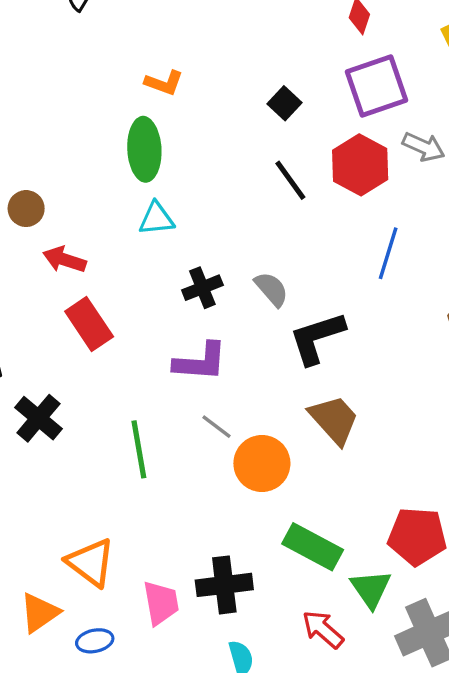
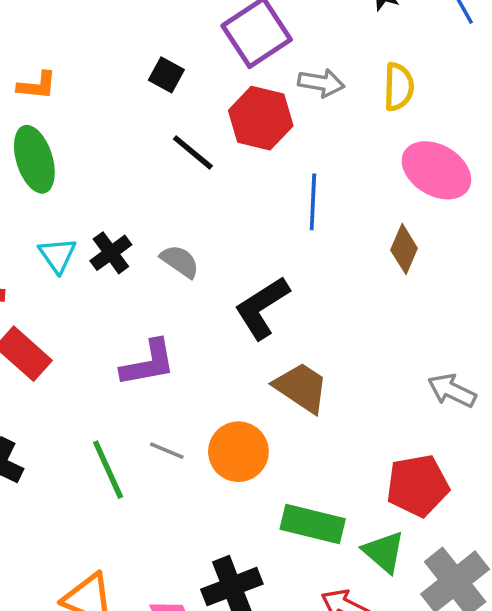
cyan triangle: (156, 219) -> (57, 255), moved, turned -45
black cross: (202, 288) -> (111, 253), moved
gray semicircle: (272, 289) -> (180, 261), moved
gray line: (216, 427) -> (167, 451), moved

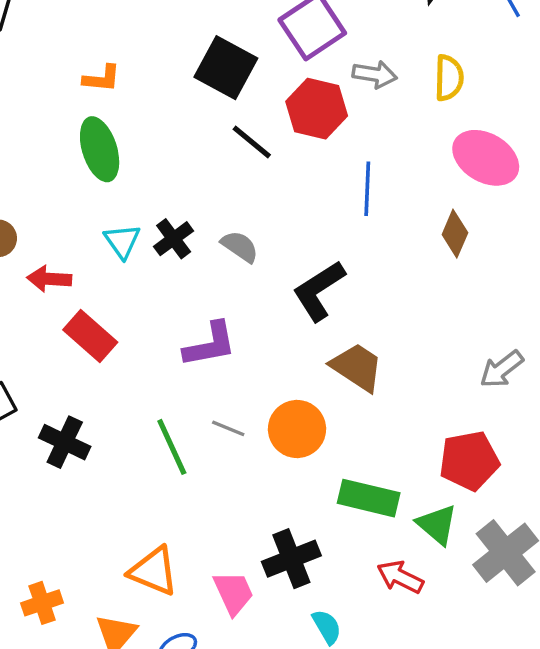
black square: (166, 75) -> (226, 68), size x1.8
gray arrow: (452, 391) -> (502, 369), turned -63

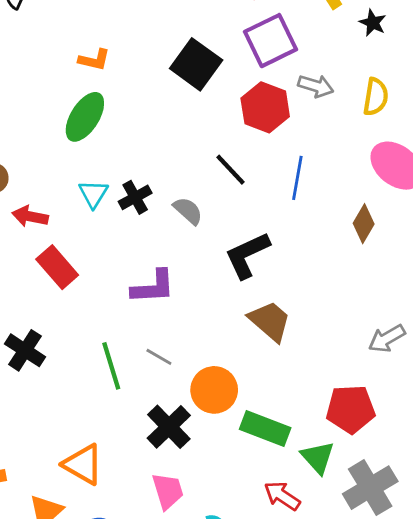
black line: (252, 142) -> (231, 170), moved
green ellipse: (100, 149) -> (85, 117), turned 42
orange circle: (297, 429) -> (214, 390), moved
black cross: (291, 559) -> (169, 427), moved, turned -30
pink trapezoid: (233, 593) -> (168, 491), moved

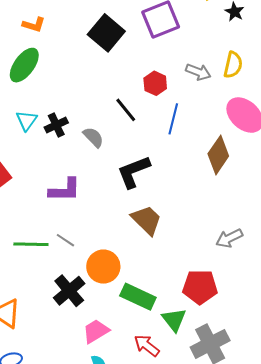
gray arrow: (316, 86) -> (198, 72), moved
red hexagon: (265, 107) -> (155, 83), moved, size x0.7
brown diamond: (364, 224) -> (218, 155), size x1.4
green line: (111, 366) -> (31, 244), turned -76
pink trapezoid: (168, 491) -> (96, 331), moved, turned -108

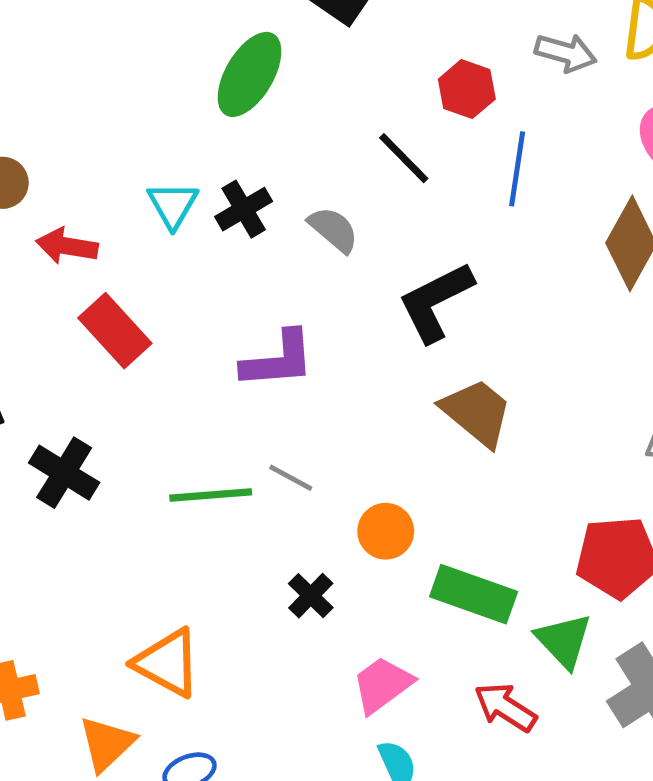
green ellipse: (24, 65) -> (250, 74), moved
orange circle: (103, 267) -> (386, 531), size x0.7
black cross: (69, 291) -> (311, 596), size x0.6

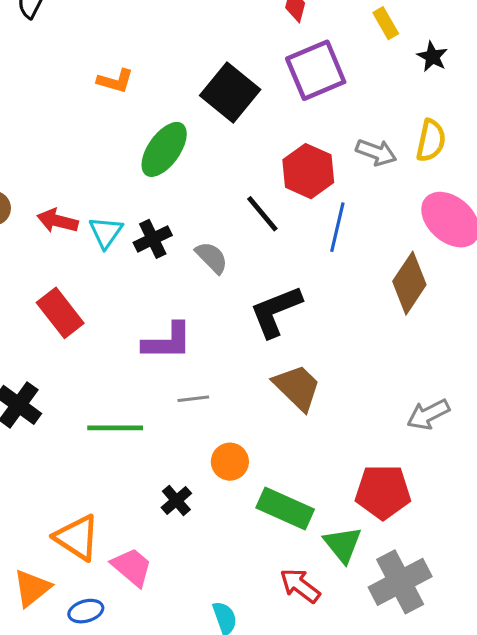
red hexagon: (467, 89) -> (308, 171), size x1.4
red arrow: (67, 246) -> (57, 221), moved
gray line: (291, 478) -> (193, 399), moved, turned -40
pink trapezoid: (382, 685) -> (132, 567), moved, turned 72

